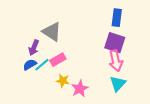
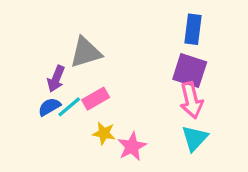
gray triangle: (52, 32) -> (86, 52), turned -50

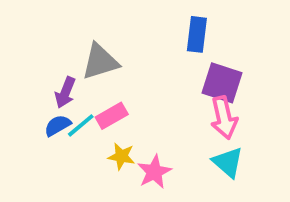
blue rectangle: (193, 29) -> (197, 34), moved
cyan triangle: (195, 138) -> (228, 162), turned -32

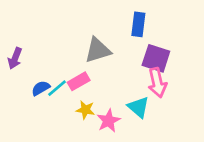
gray triangle: (100, 62) -> (98, 50), moved
purple arrow: (65, 93) -> (15, 58), moved
cyan triangle: (228, 162) -> (138, 107), moved

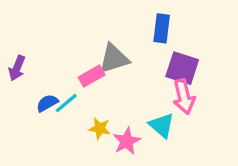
pink rectangle: (79, 81) -> (92, 76), moved

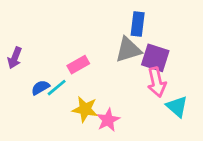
gray triangle: (114, 59) -> (128, 50), moved
cyan triangle: (162, 125) -> (177, 106), moved
yellow star: (100, 128) -> (85, 109), size x1.4

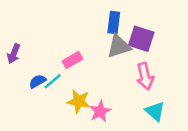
blue rectangle: (138, 24) -> (114, 23), moved
purple square: (155, 58) -> (141, 39), moved
cyan triangle: (177, 106) -> (155, 111), moved

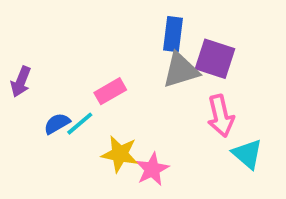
cyan triangle: (155, 111) -> (247, 154), moved

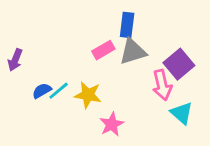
purple square: (215, 59) -> (179, 64), moved, turned 32
pink rectangle: (110, 91) -> (103, 50), moved
yellow star: (120, 154) -> (88, 95), moved

